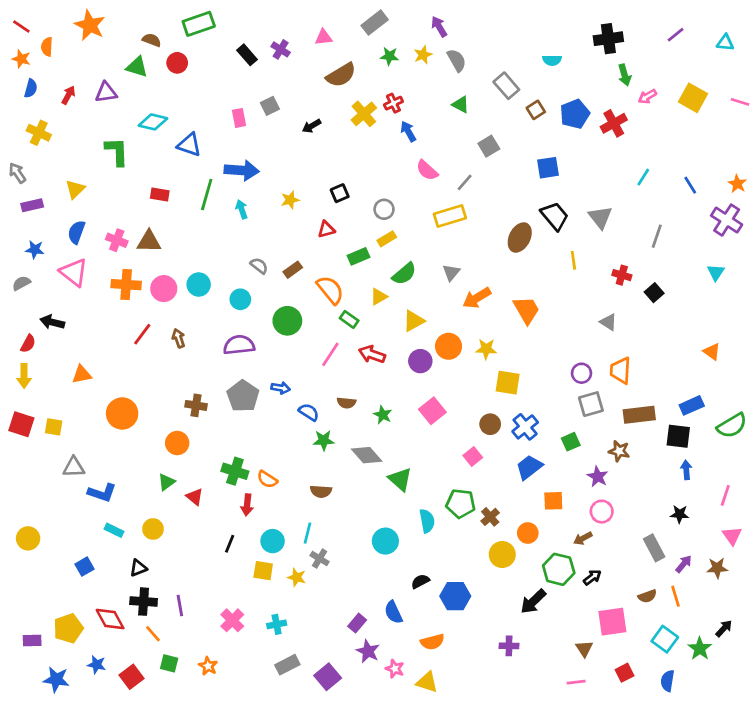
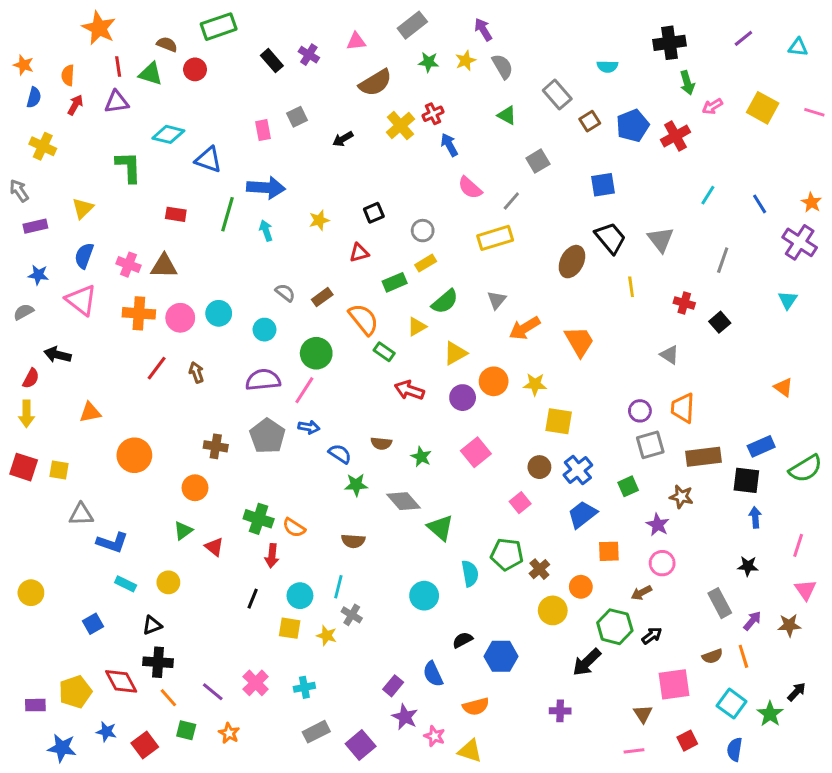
red line: (21, 27) -> (118, 66), moved, turned 48
orange semicircle: (47, 47) -> (68, 75), moved
pink line: (330, 354) -> (304, 390), moved
purple line: (180, 606) -> (213, 692), moved, turned -40

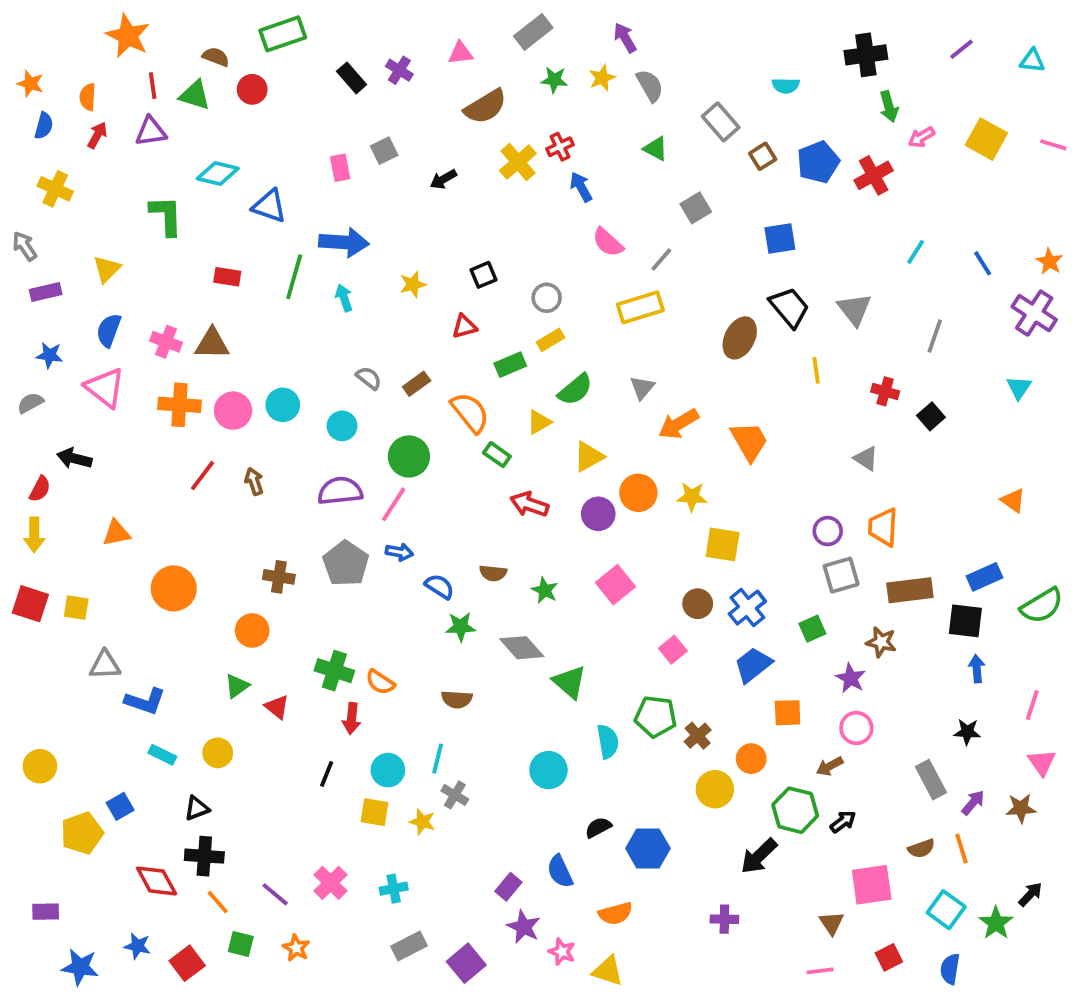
yellow pentagon: (75, 692) -> (82, 833), moved

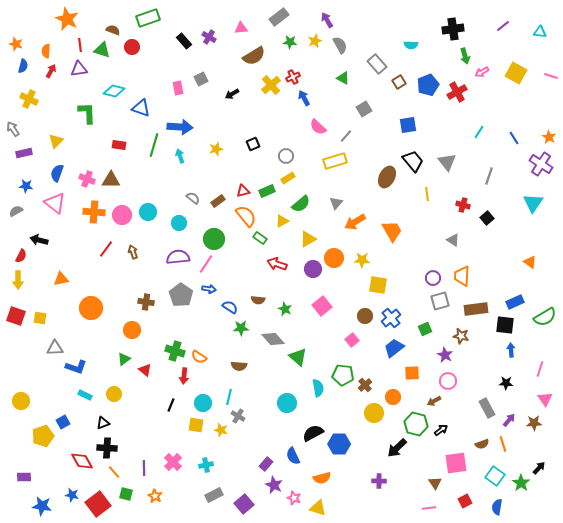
red triangle: (464, 326) -> (243, 191), moved
cyan triangle: (1019, 388) -> (533, 203), size x1.5
black semicircle: (598, 827) -> (313, 433), size x1.5
purple line: (275, 894) -> (144, 468), turned 49
red square: (187, 963) -> (98, 504), size x1.4

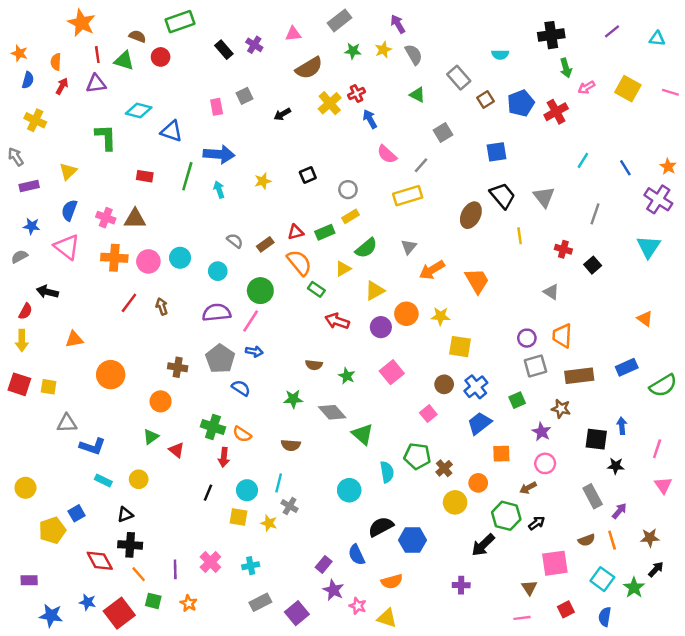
blue semicircle: (230, 307) -> (241, 388), moved
black square: (505, 325) -> (596, 439), moved
brown star: (534, 423) -> (650, 538), moved

